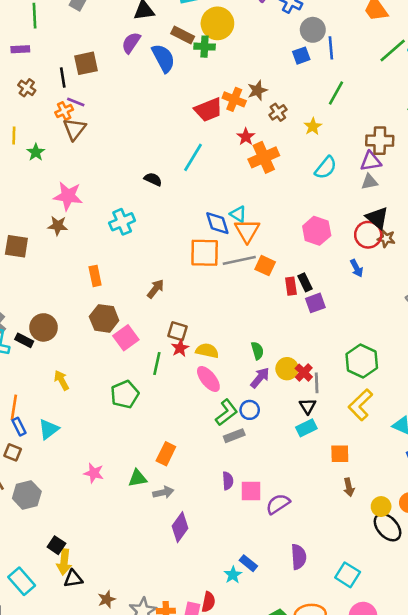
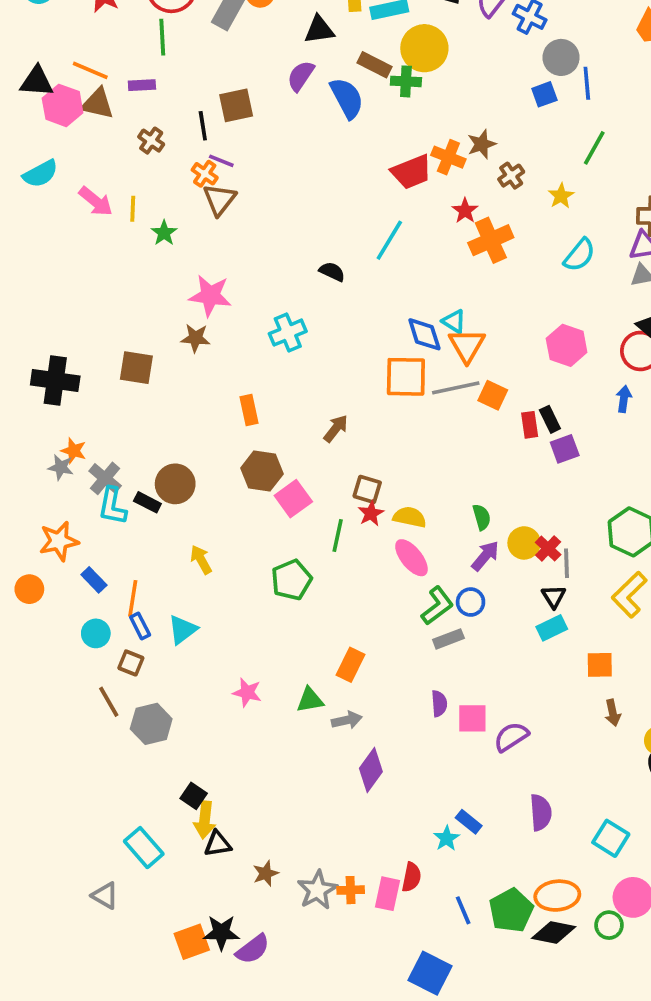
orange cross: (64, 111) -> (205, 174), turned -30
blue arrow: (357, 268) -> (624, 399), turned -144

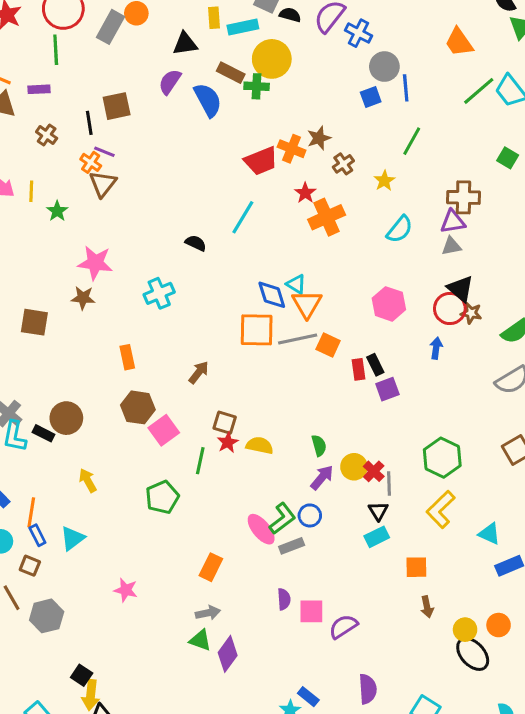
pink ellipse: (411, 558) -> (261, 529), moved
green triangle: (310, 700) -> (200, 640), moved, turned 30

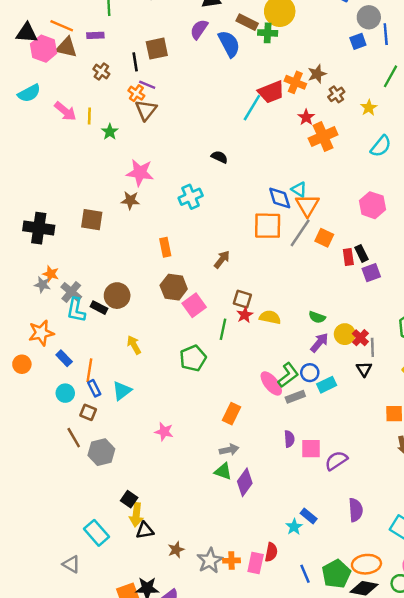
cyan line: (243, 217) -> (252, 108), moved
gray line: (298, 339) -> (300, 233), turned -44
green semicircle: (319, 445) -> (317, 317), turned 126
cyan rectangle: (377, 537) -> (327, 385), moved

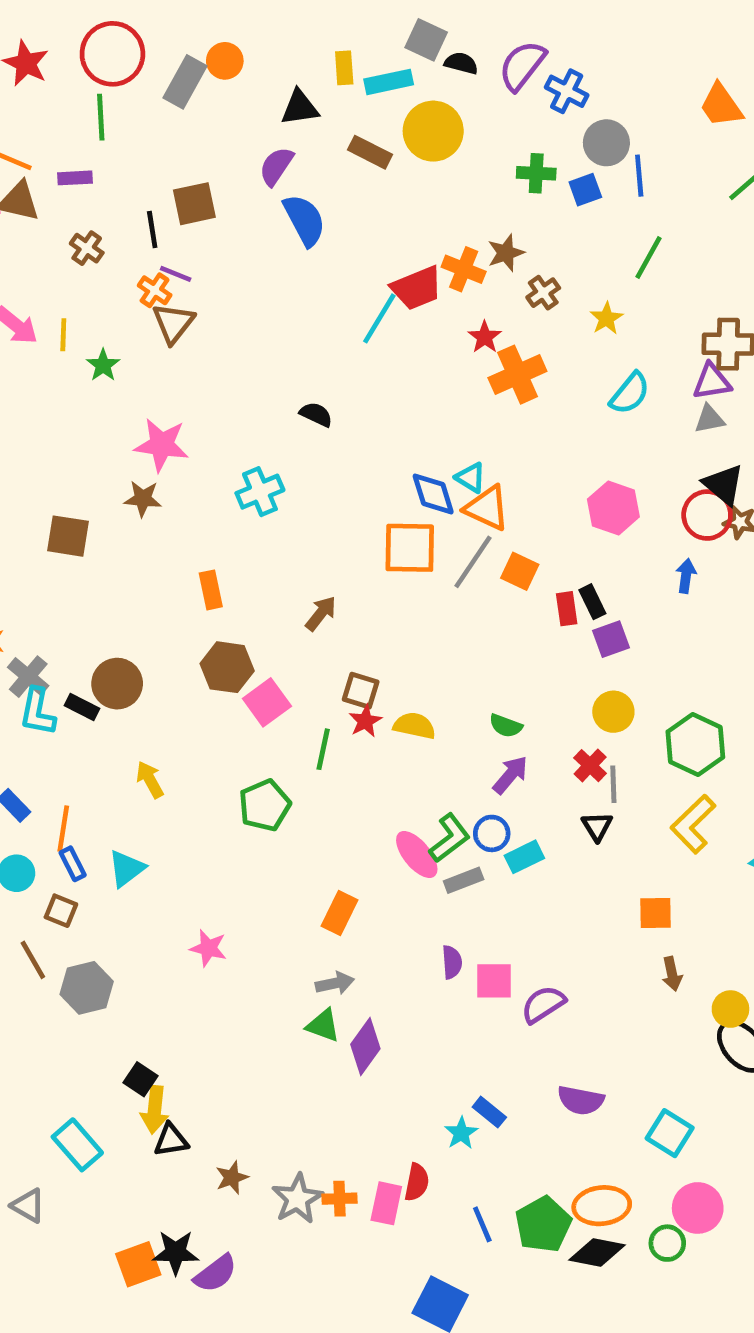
green cross: (268, 33) -> (536, 173), moved
blue semicircle: (229, 44) -> (304, 220), moved
orange triangle: (307, 205) -> (487, 508), turned -35
yellow circle: (345, 334) -> (613, 712), moved
purple semicircle: (356, 510) -> (581, 1100), turned 105

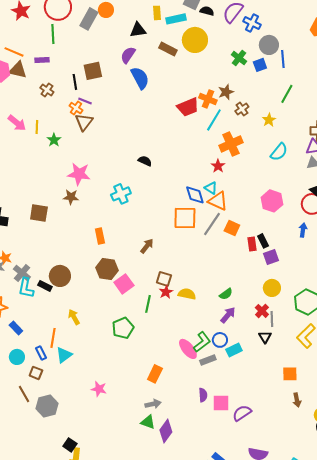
green cross: (536, 173) -> (239, 58), turned 35
cyan line: (379, 318) -> (214, 120), moved
red star: (485, 337) -> (218, 166), moved
green semicircle: (506, 726) -> (226, 294), turned -56
orange line: (63, 829) -> (53, 338), moved

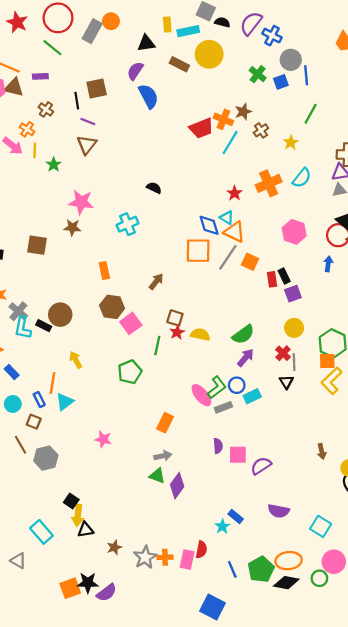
green line: (53, 34) -> (52, 48), turned -48
orange cross: (76, 108) -> (27, 129), moved
orange cross: (231, 144) -> (269, 183), moved
green semicircle: (226, 294) -> (243, 334), size x1.5
orange square: (290, 374) -> (327, 361), moved

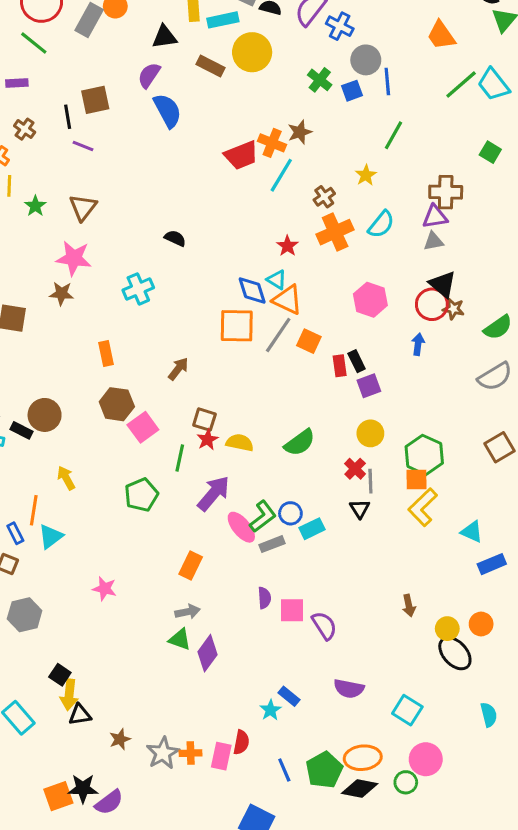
brown cross: (261, 130) -> (324, 197), moved
brown triangle: (87, 145) -> (83, 207), moved
purple arrow: (246, 358) -> (214, 493), moved, size x1.4
purple semicircle: (261, 466) -> (324, 626), turned 90

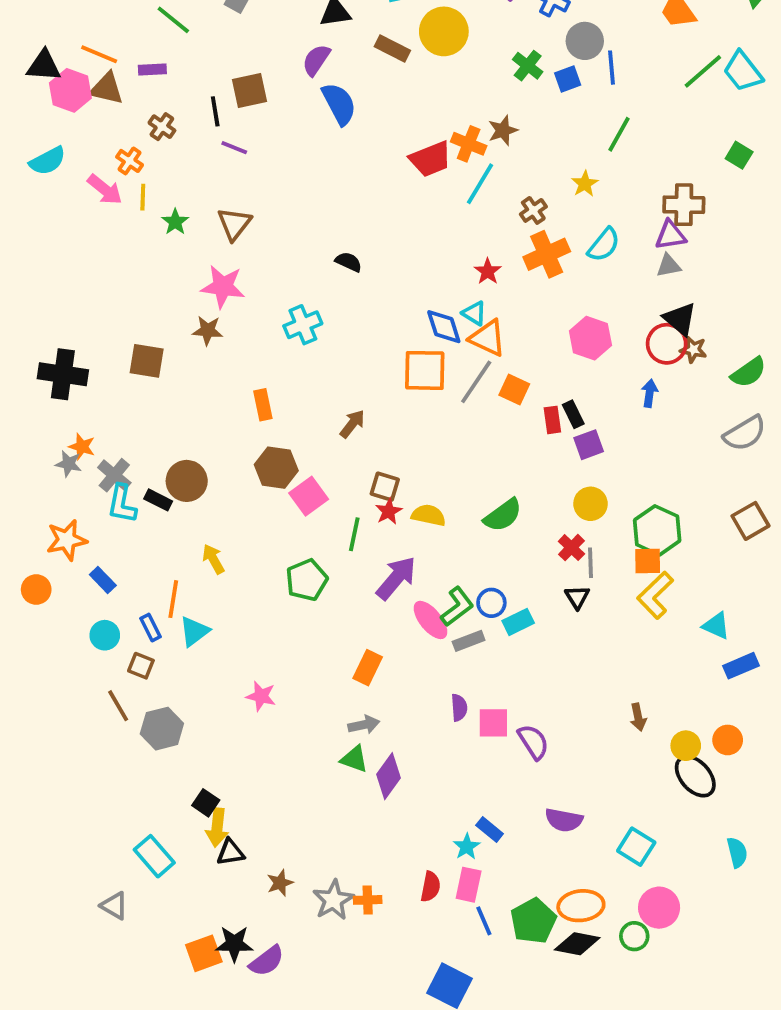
pink rectangle: (221, 756) -> (469, 885), moved

